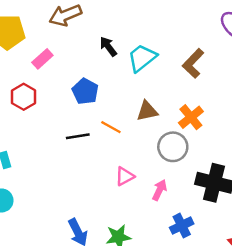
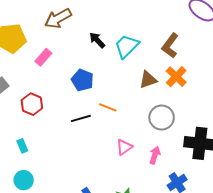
red hexagon: (24, 97) -> (32, 104), moved
brown triangle: (147, 111) -> (148, 80), moved
orange cross: (191, 117) -> (176, 77), moved

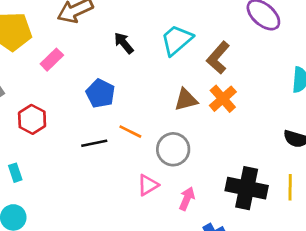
cyan trapezoid: (127, 46) -> (177, 40), moved
gray circle: (162, 118) -> (173, 149), moved

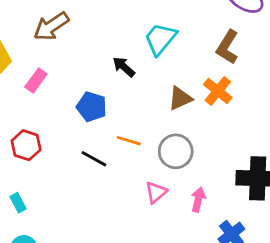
black arrow: (124, 43) -> (124, 67), moved
brown L-shape: (218, 58) -> (227, 47), moved
black line: (94, 143) -> (94, 159), turned 50

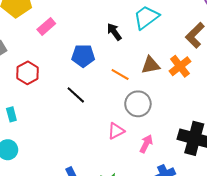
blue pentagon: (92, 107) -> (83, 56), turned -30
orange line: (129, 141) -> (120, 75), moved

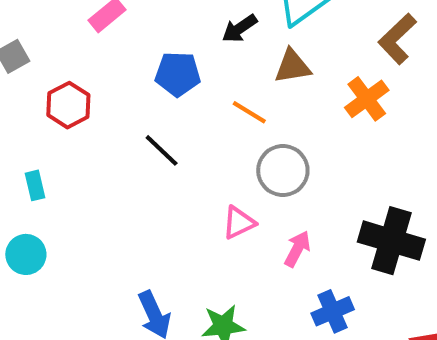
black arrow: (114, 32) -> (240, 28), turned -90
brown triangle: (151, 65) -> (292, 66), moved

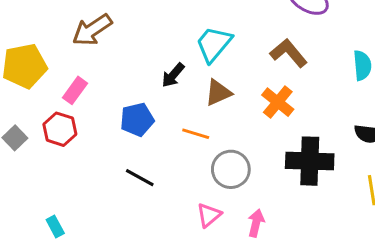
brown L-shape: (397, 39) -> (289, 53), turned 108
red hexagon: (68, 105) -> (60, 129), moved
black cross: (391, 241) -> (310, 161), moved

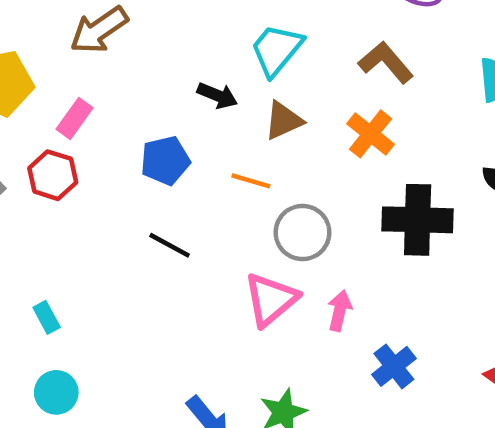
black arrow: (173, 75) -> (217, 95), turned -108
pink triangle: (209, 215) -> (271, 299), size x1.5

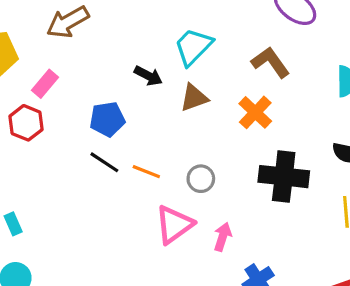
orange line: (251, 181) -> (146, 172), moved
gray circle: (302, 233) -> (201, 179), size x0.7
black line: (170, 245) -> (104, 162), moved

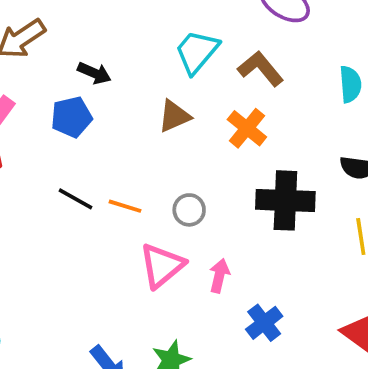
cyan trapezoid: (193, 47) -> (197, 52), moved
black arrow: (148, 76) -> (94, 73), moved
blue pentagon: (107, 119) -> (71, 117), moved

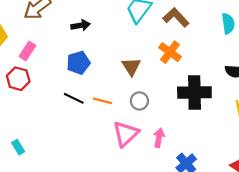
black arrow: (94, 73) -> (81, 25), turned -30
brown triangle: (174, 116) -> (131, 67), moved, turned -36
blue pentagon: (71, 117) -> (78, 63), moved

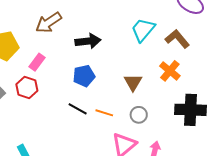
black arrow: (81, 25) -> (88, 41), size x1.4

